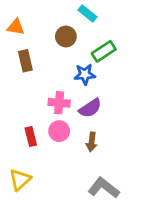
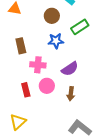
brown rectangle: (25, 61) -> (21, 46), moved
blue star: (85, 74) -> (56, 41), moved
pink cross: (59, 103) -> (38, 65), moved

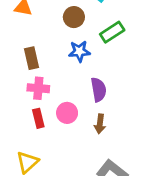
pink cross: (38, 65) -> (38, 88), moved
purple semicircle: (70, 69) -> (99, 90), turned -66

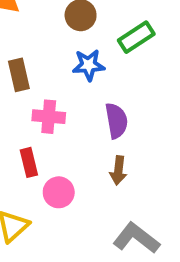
pink cross: (38, 88) -> (49, 117), moved
pink circle: (67, 113) -> (59, 192), moved

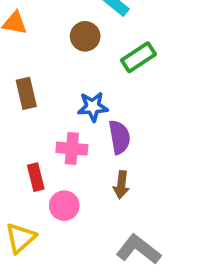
blue star: (89, 65) -> (93, 107), moved
pink cross: (49, 117) -> (72, 149), moved

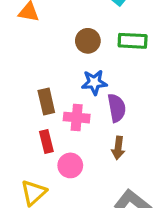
brown circle: (85, 36) -> (88, 41), moved
green rectangle: (138, 57) -> (133, 41), turned 36
brown rectangle: (26, 93) -> (46, 102), moved

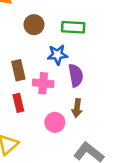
brown circle: (88, 41) -> (34, 25), moved
green rectangle: (133, 41) -> (73, 27), moved
pink circle: (70, 165) -> (55, 122), moved

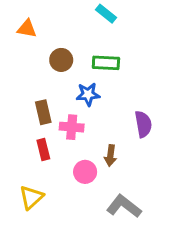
purple semicircle: (76, 75) -> (143, 124), moved

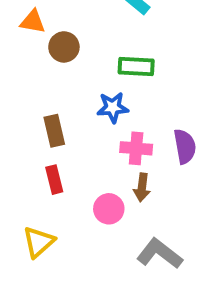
brown circle: (61, 60) -> (64, 47), moved
pink cross: (72, 127) -> (136, 148), moved

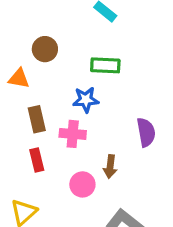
orange triangle: (33, 22) -> (19, 78), moved
pink cross: (136, 148) -> (73, 134), moved

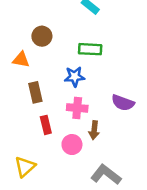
purple semicircle: (146, 132) -> (123, 103), turned 120
pink cross: (73, 134) -> (77, 108), moved
red rectangle: (37, 160) -> (46, 125), moved

